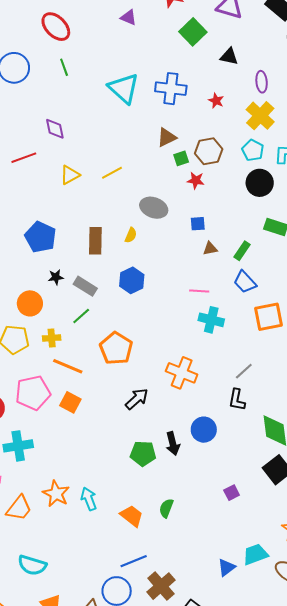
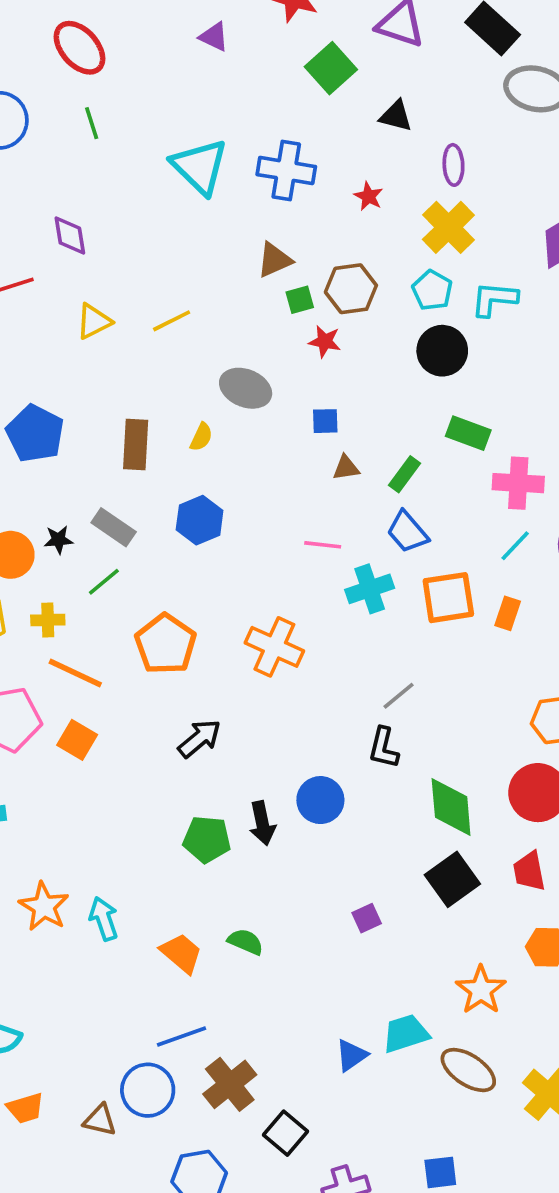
black star: (56, 277) -> (59, 540), moved
cyan cross: (211, 320) -> (370, 589), moved, turned -35
orange cross: (182, 373) -> (274, 647), moved
green semicircle: (166, 508) -> (246, 942), turned 90

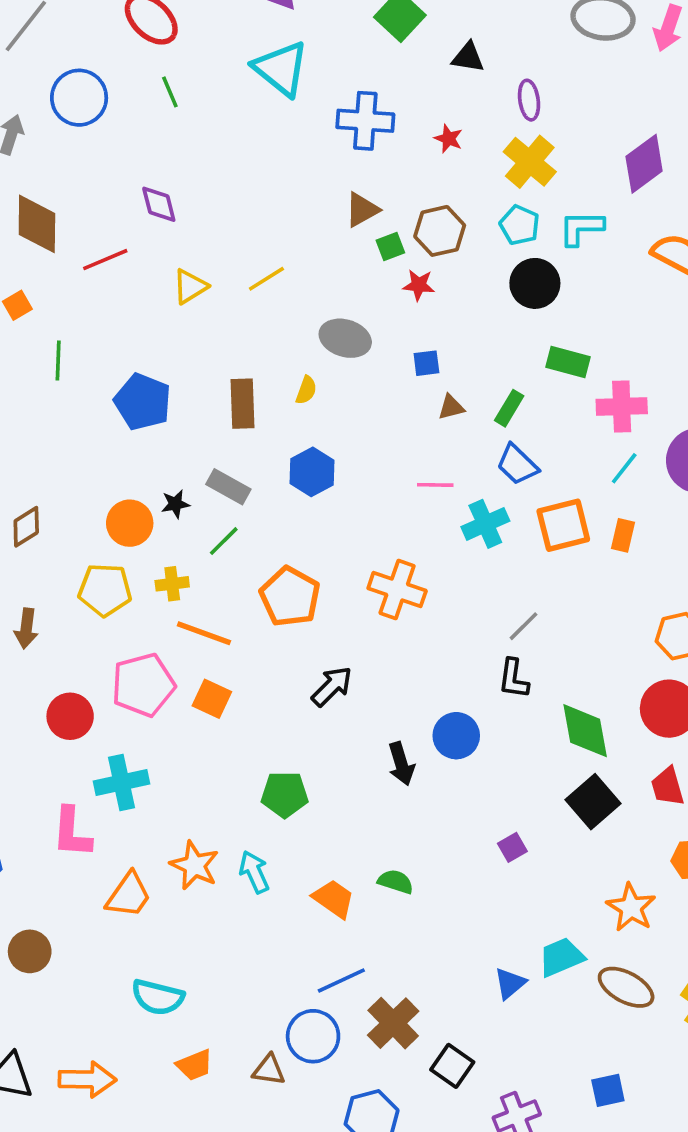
cyan triangle: (200, 167) -> (281, 69), moved
green pentagon: (207, 839) -> (285, 794), moved

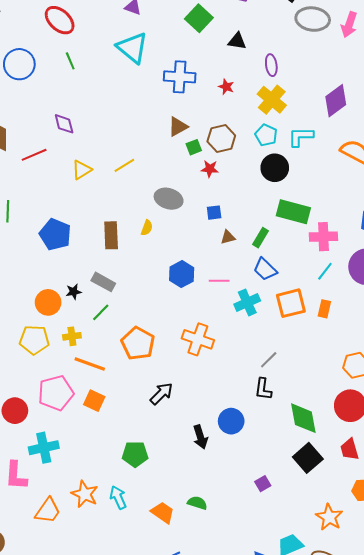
green rectangle: (568, 362) -> (293, 212), size x1.4
blue hexagon: (312, 472) -> (182, 274), moved

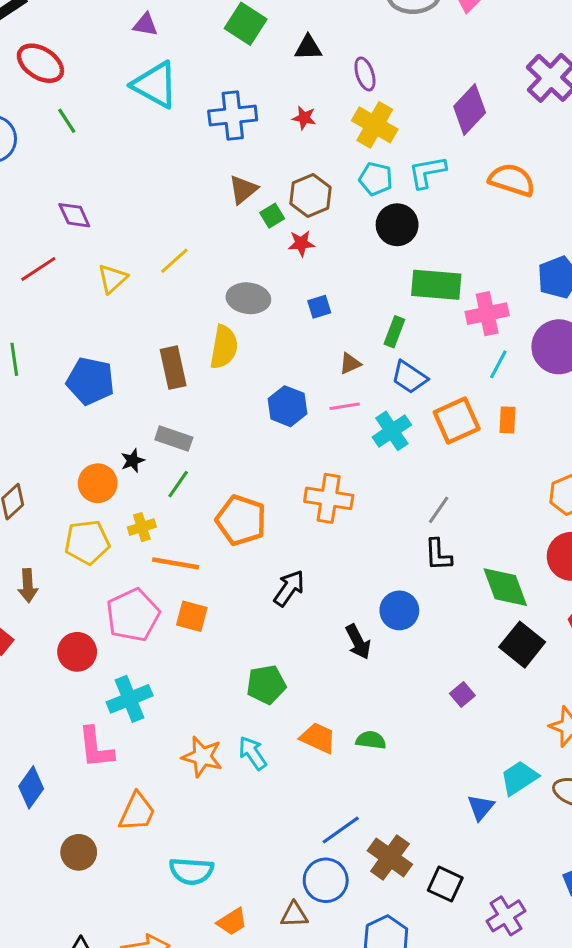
yellow semicircle: (147, 228) -> (224, 347), size x1.8
brown triangle: (228, 237) -> (350, 364), moved
orange trapezoid: (48, 511) -> (137, 812), moved
orange trapezoid: (163, 513) -> (318, 738), moved

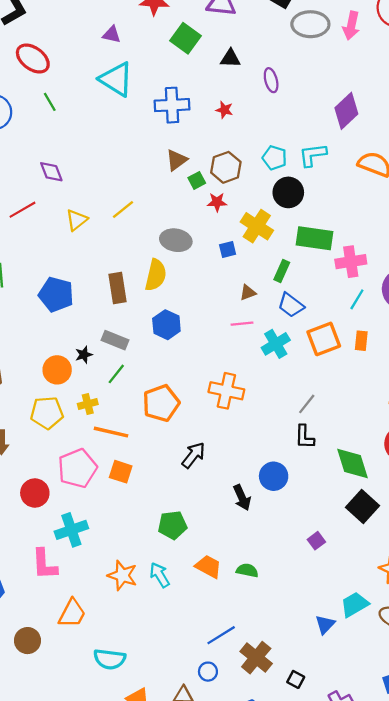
yellow cross: (375, 125) -> (257, 226), moved
blue hexagon: (287, 406) -> (166, 325), moved
orange pentagon: (241, 520) -> (161, 403), turned 30
blue circle: (326, 880) -> (208, 672), size x0.6
black square: (445, 884) -> (296, 679), size x0.7

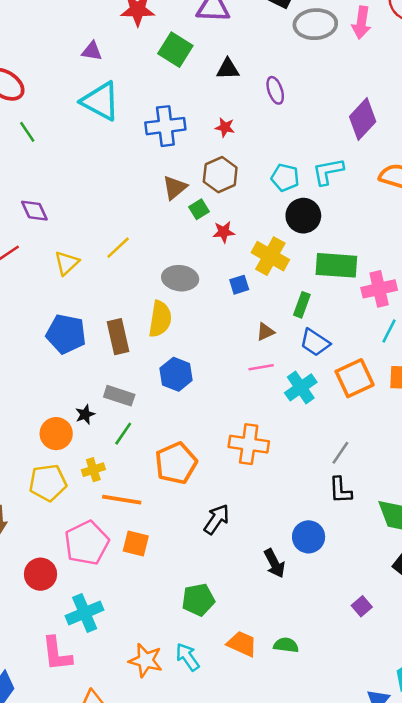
brown hexagon: (226, 167) -> (220, 175), moved
blue pentagon: (56, 294) -> (66, 334), moved

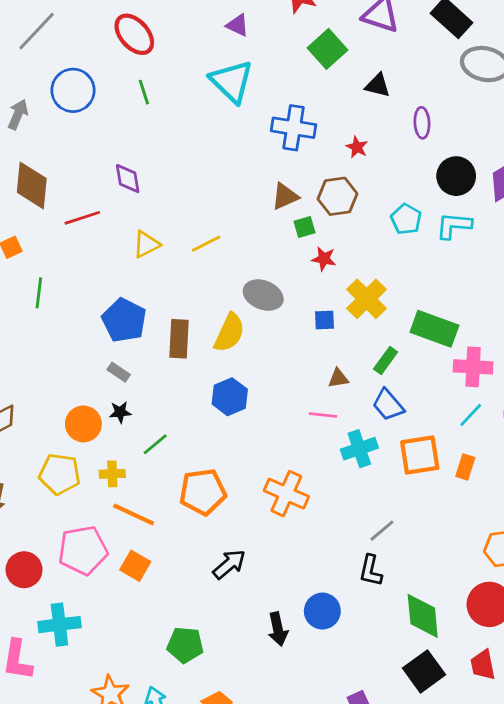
black circle: (303, 216) -> (456, 176), moved
gray rectangle: (119, 396) -> (119, 372), moved, size x0.7

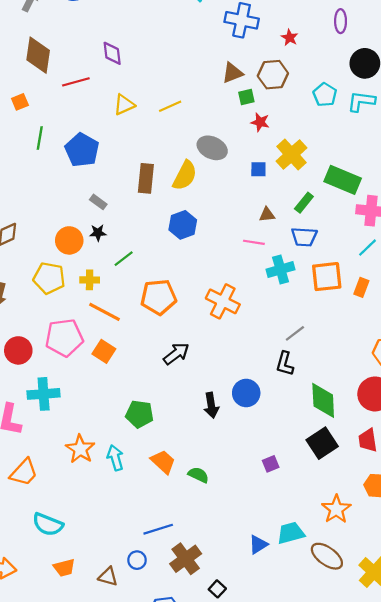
blue pentagon: (124, 320) -> (82, 150), moved
blue trapezoid: (388, 405) -> (304, 237), turned -48

